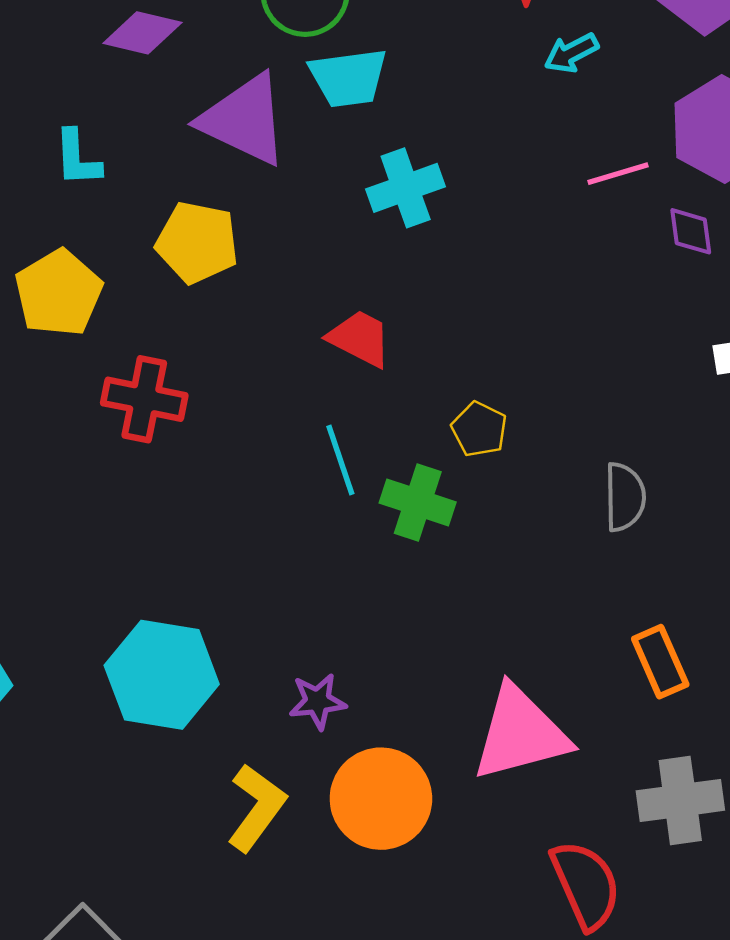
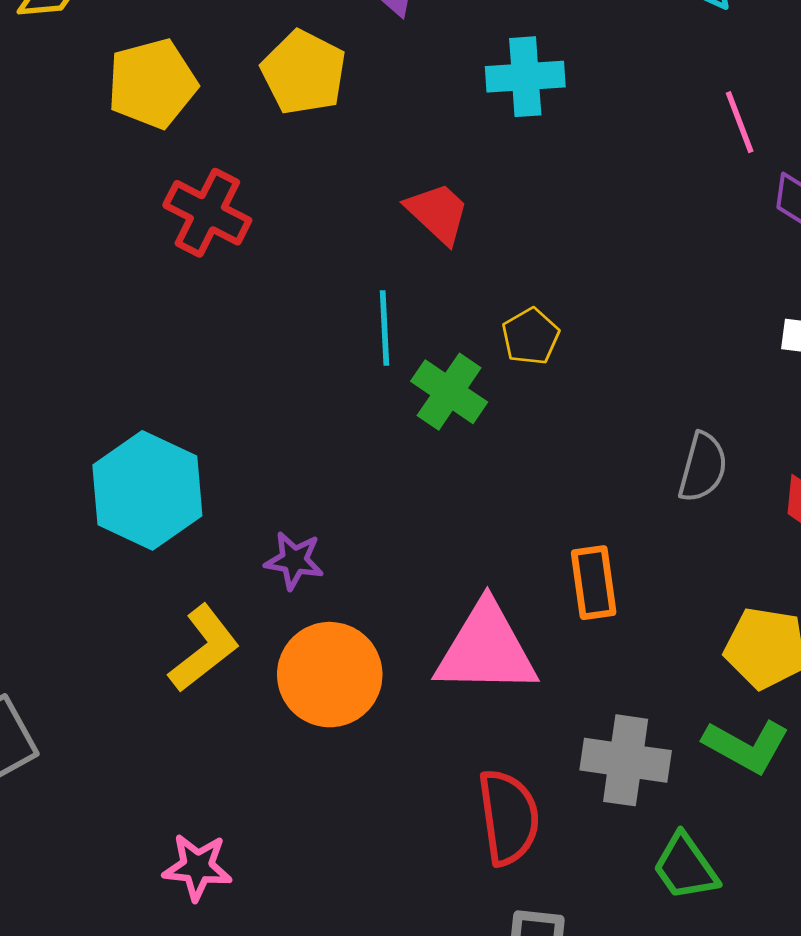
pink line: (618, 174) -> (740, 122), turned 70
gray semicircle: (625, 497) -> (703, 467), moved
orange rectangle: (660, 662) -> (594, 583), moved

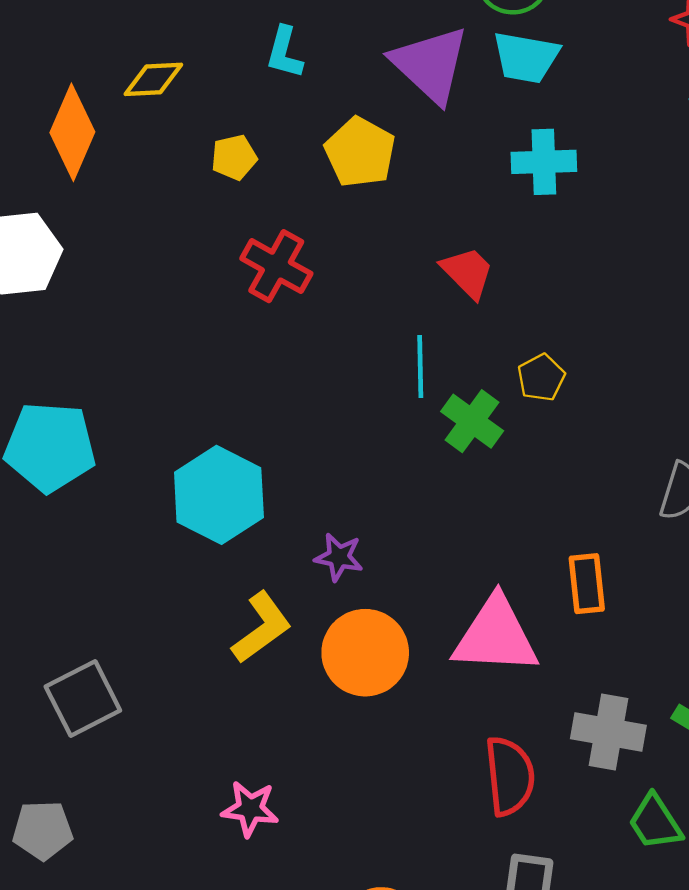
yellow pentagon: (152, 84) -> (234, 157), size x0.6

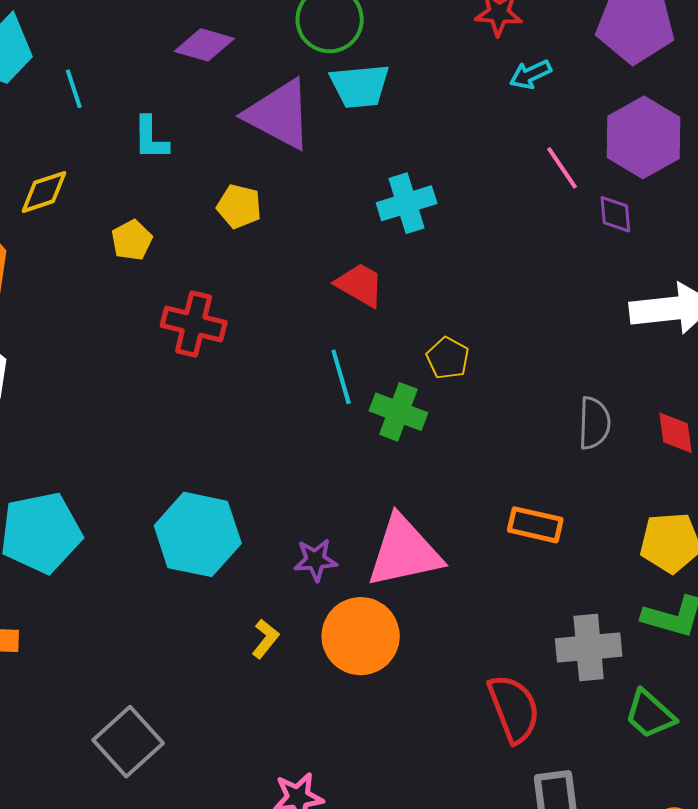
yellow pentagon: (360, 152) -> (239, 206), size x0.7
cyan cross: (544, 162) -> (407, 203), moved
orange rectangle: (587, 584) -> (535, 525), turned -56
yellow L-shape: (262, 628) -> (265, 639), size x0.6
pink triangle: (496, 636) -> (404, 552), moved

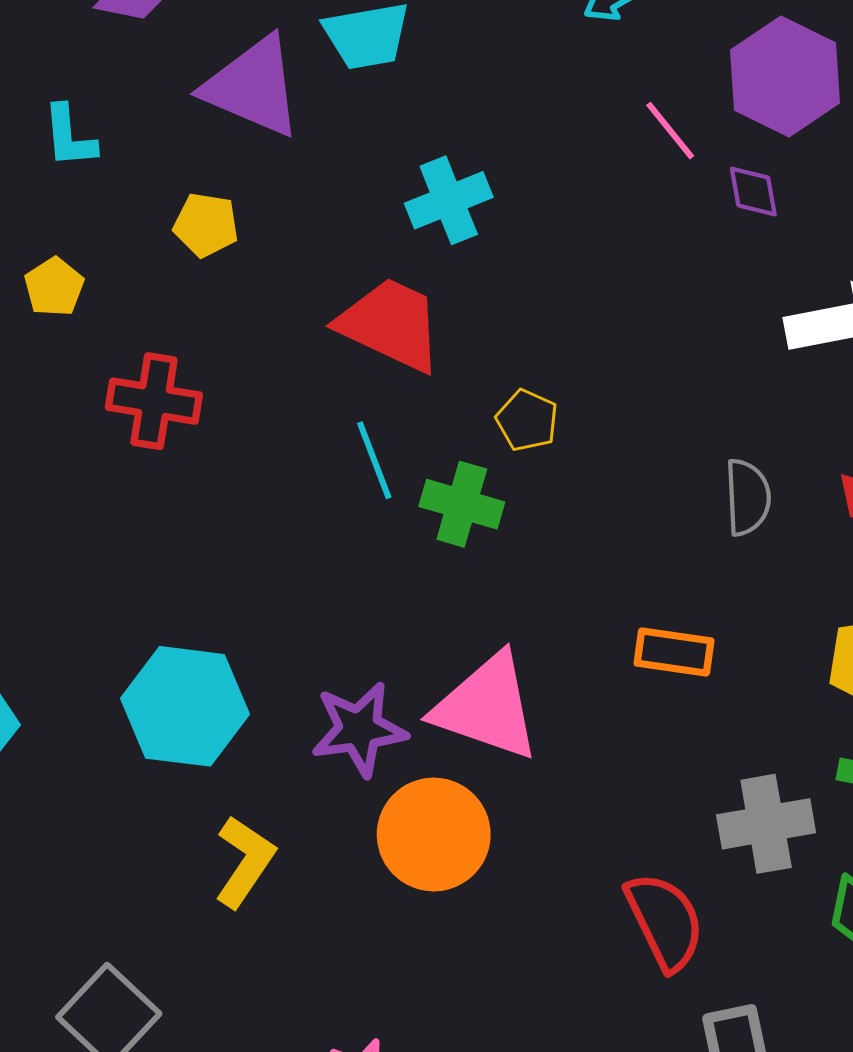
red trapezoid: (360, 285) -> (390, 324), size x1.5
pink triangle: (404, 552) -> (487, 707), turned 36
purple star: (316, 560) -> (359, 729), size x1.5
yellow L-shape: (265, 639) -> (245, 862), moved, size x1.6

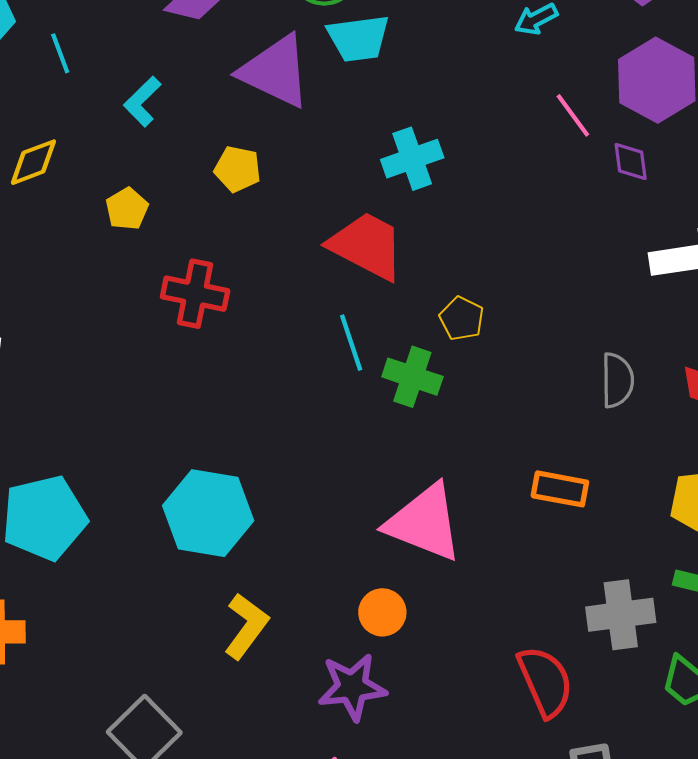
cyan L-shape: (69, 136) -> (142, 101), turned 48
purple star: (359, 729) -> (352, 687), moved
orange circle: (434, 834) -> (382, 612), size x0.6

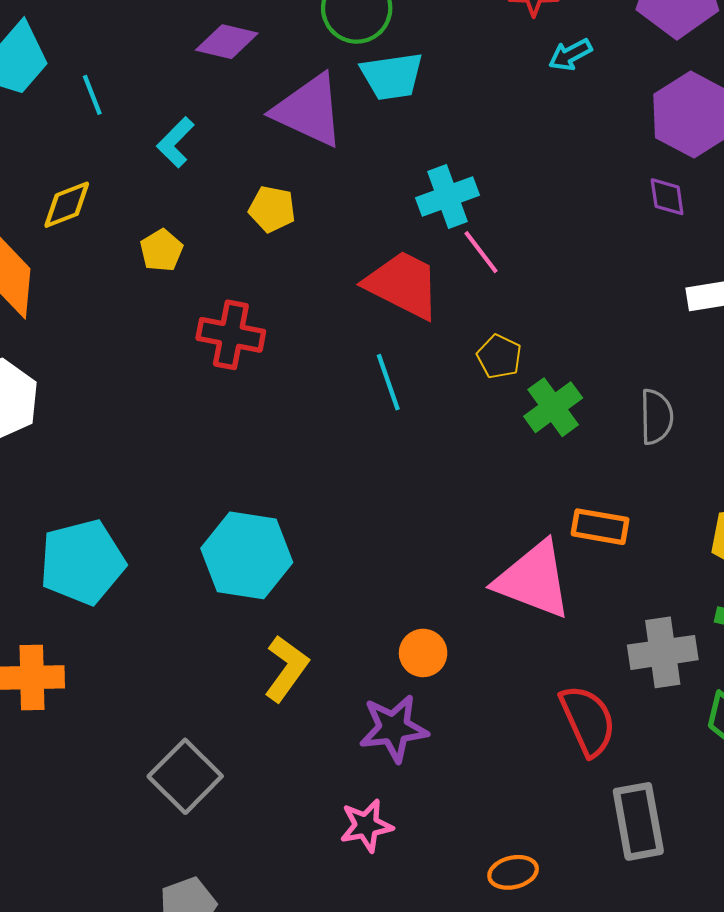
pink line: (573, 115) -> (481, 252), moved
green cross: (412, 377) -> (553, 407), moved, turned 36
pink triangle: (424, 523) -> (533, 580), moved

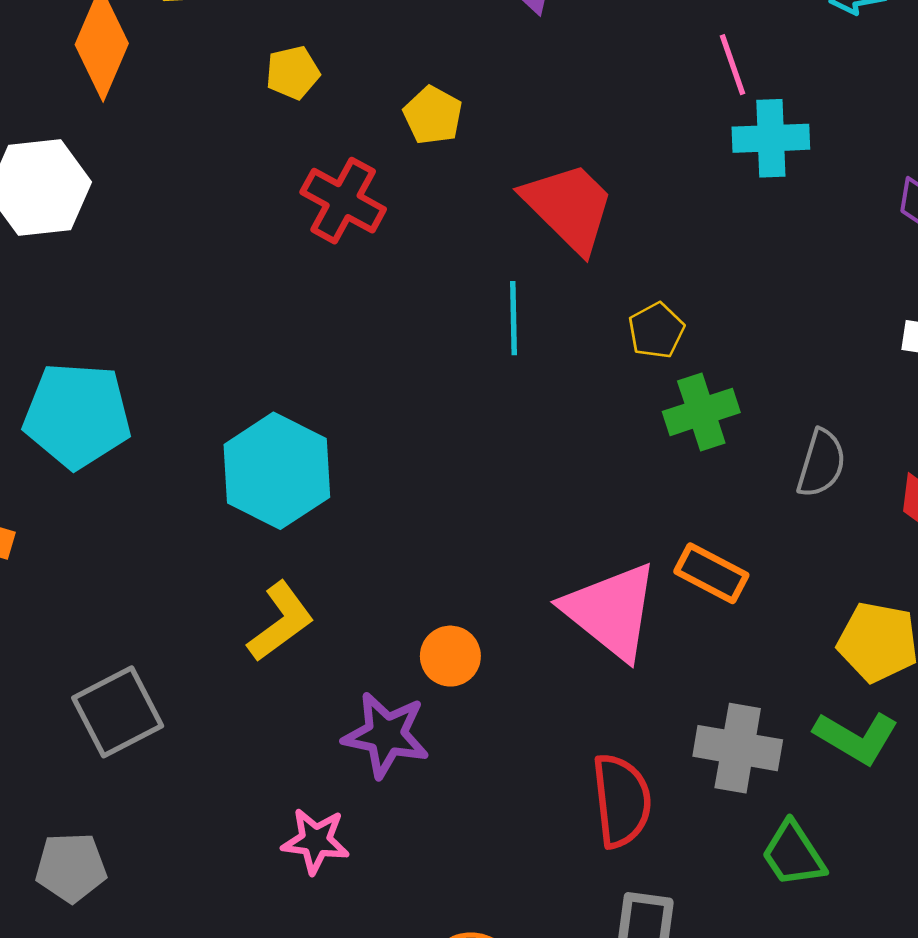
cyan cross: (447, 196) -> (771, 138), moved
yellow pentagon: (272, 209) -> (433, 115), moved
pink line: (481, 252) -> (732, 65), moved

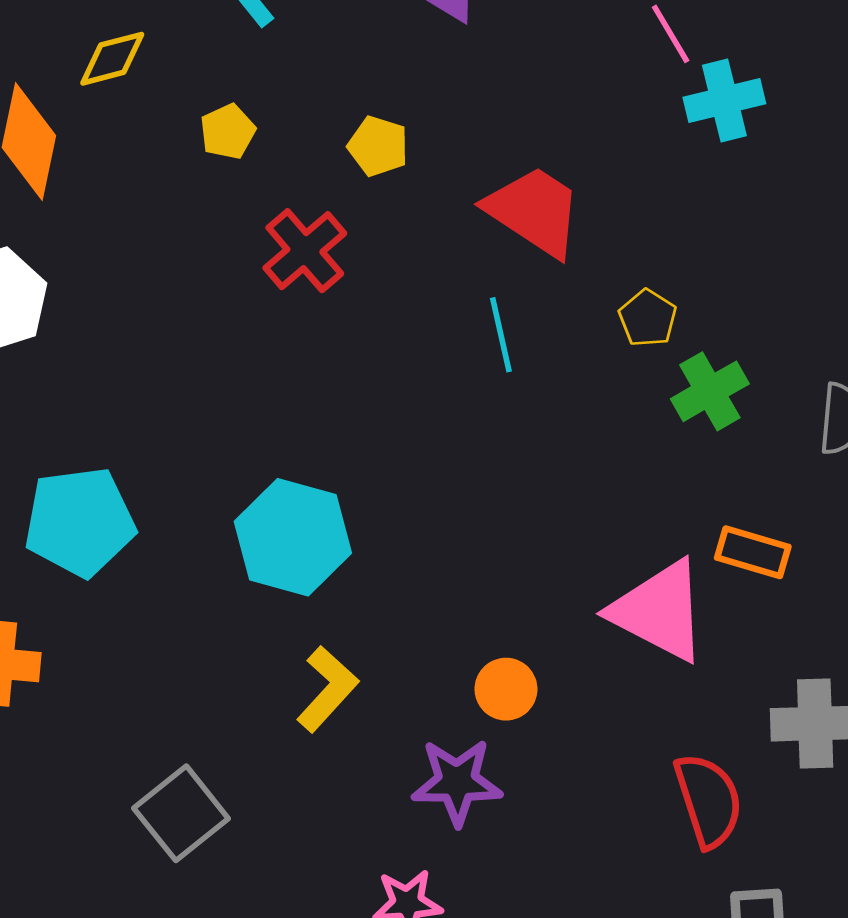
red cross: (343, 201) -> (305, 251), turned 32

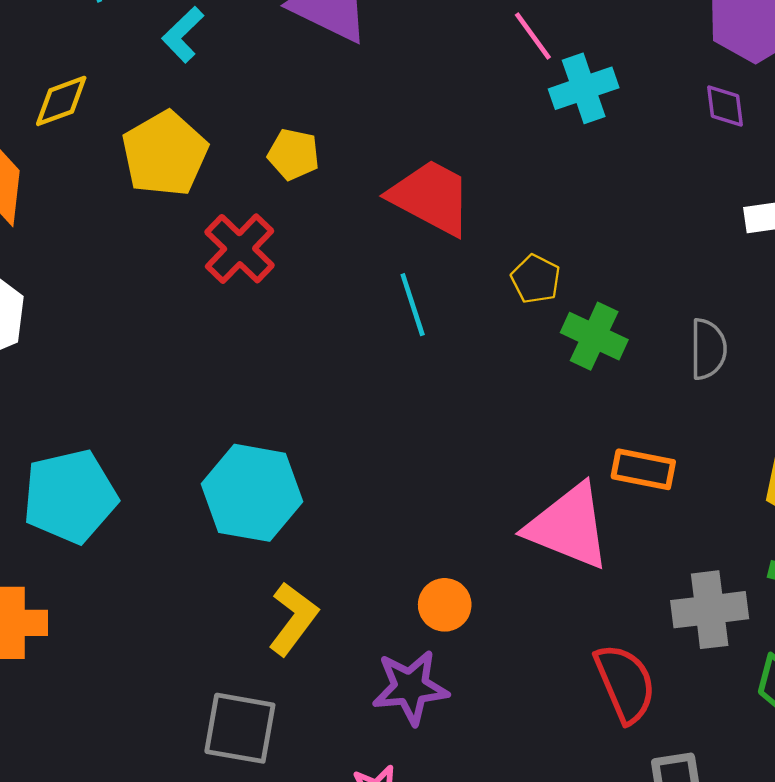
yellow pentagon: (228, 132) -> (165, 154), size x1.8
green cross: (710, 391) -> (594, 336), turned -30
gray square: (181, 813) -> (240, 728), moved, turned -36

